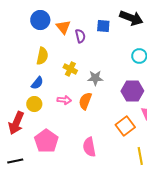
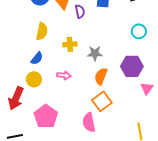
yellow cross: (70, 69) -> (70, 44), turned -32
orange semicircle: (85, 101) -> (101, 76), moved
orange square: (125, 126) -> (102, 101), moved

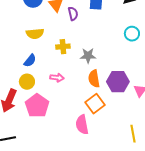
yellow semicircle: (42, 31) -> (35, 34), turned 72
purple hexagon: (132, 66) -> (118, 82), moved
orange semicircle: (101, 76) -> (94, 79), turned -30
pink pentagon: (46, 116) -> (37, 106), moved

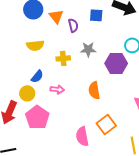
gray star: (88, 56) -> (88, 49), moved
blue semicircle: (30, 61) -> (37, 76), moved
purple hexagon: (118, 82) -> (116, 63), moved
orange square: (95, 104) -> (106, 124), moved

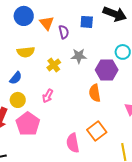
yellow cross: (63, 58) -> (54, 65), turned -32
blue semicircle: (37, 76) -> (16, 78), moved
pink arrow: (57, 89) -> (48, 96), turned 112
orange semicircle: (94, 90) -> (95, 93), moved

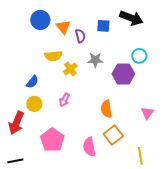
yellow semicircle: (26, 52) -> (53, 56), moved
orange semicircle: (95, 93) -> (106, 109), moved
pink pentagon: (28, 124) -> (52, 140), moved

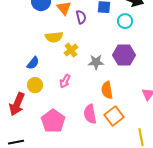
cyan circle: (139, 56) -> (125, 21), moved
gray star: (95, 60) -> (96, 62), moved
pink semicircle: (89, 147) -> (90, 114), moved

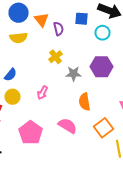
yellow semicircle: (54, 37) -> (18, 38), moved
yellow cross: (71, 50) -> (56, 57), moved
pink semicircle: (90, 114) -> (68, 126), turned 132
orange square: (114, 116) -> (104, 128), moved

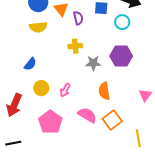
yellow cross: (56, 57) -> (75, 46), turned 32
pink arrow: (42, 93) -> (65, 90), moved
yellow circle: (12, 97) -> (41, 88), moved
orange square: (104, 128) -> (112, 120), moved

